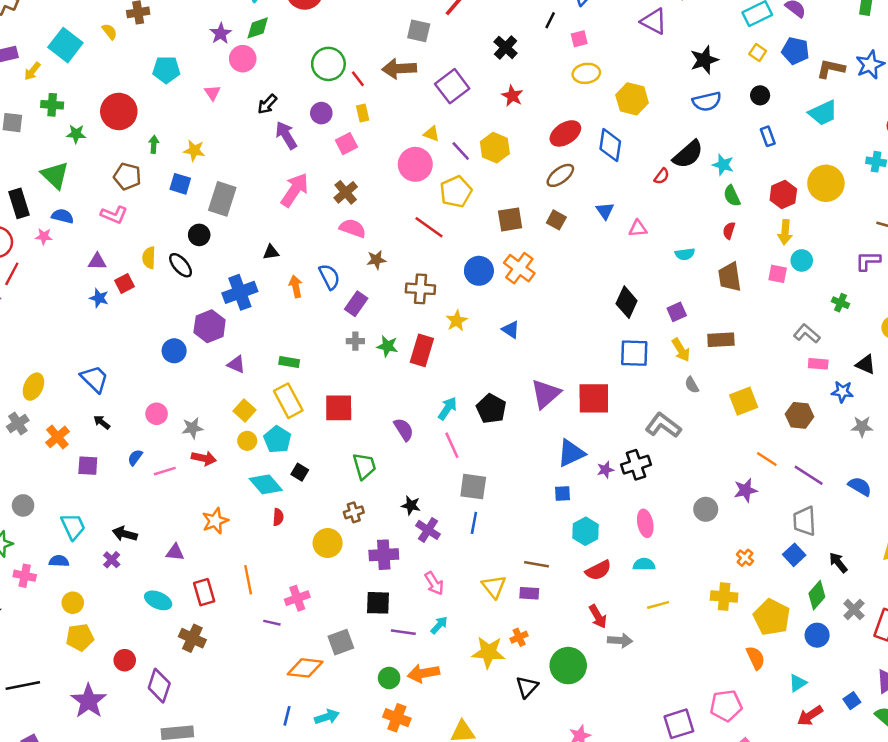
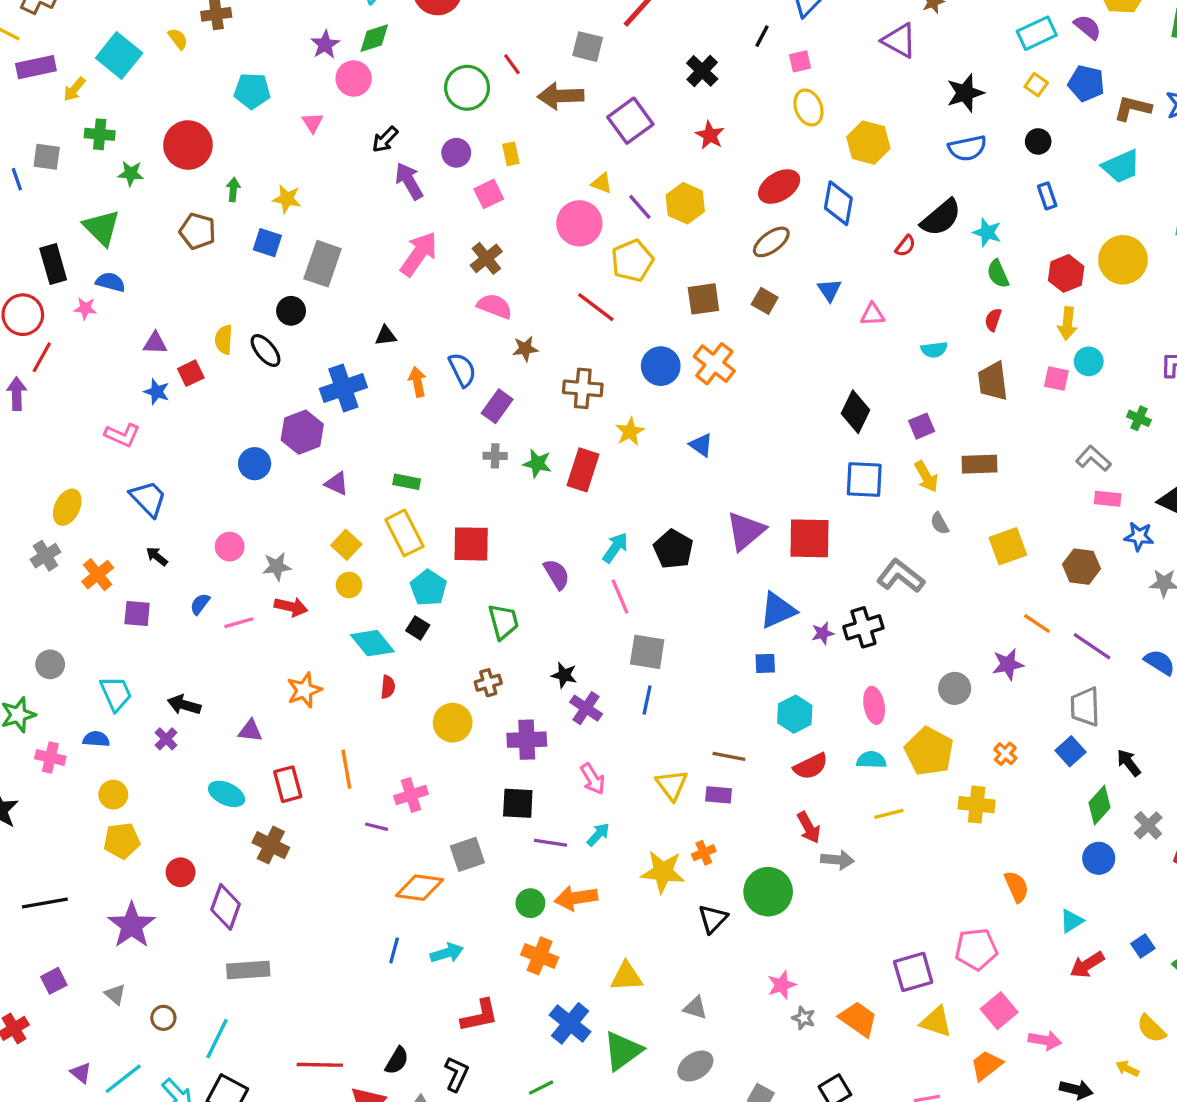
yellow ellipse: (586, 73) -> (808, 108), turned 75
red line: (358, 79) -> (512, 64), moved
pink L-shape: (114, 215) -> (122, 435), moved
cyan pentagon: (277, 439) -> (428, 588), moved
yellow pentagon: (772, 617) -> (929, 751), moved

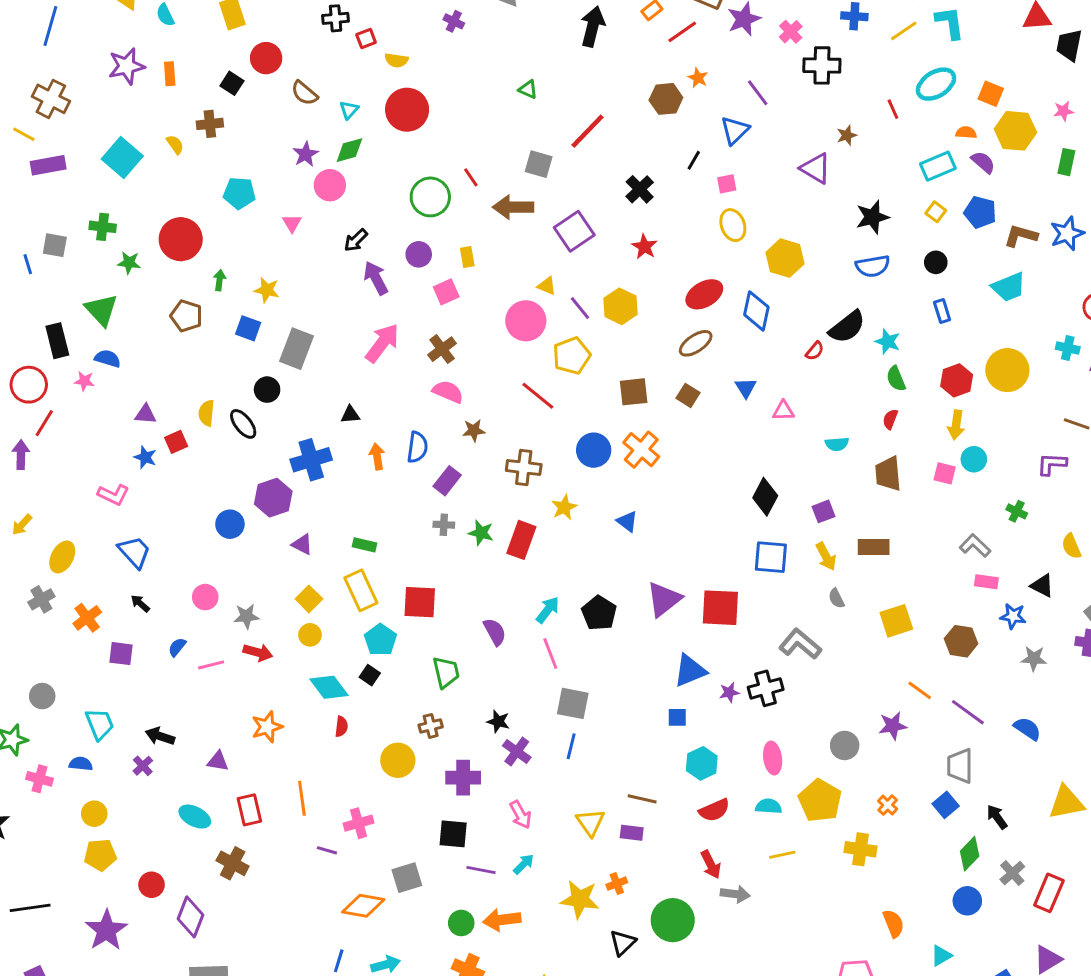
yellow arrow: (74, 89) -> (22, 525), moved
blue semicircle: (462, 370) -> (417, 447), turned 32

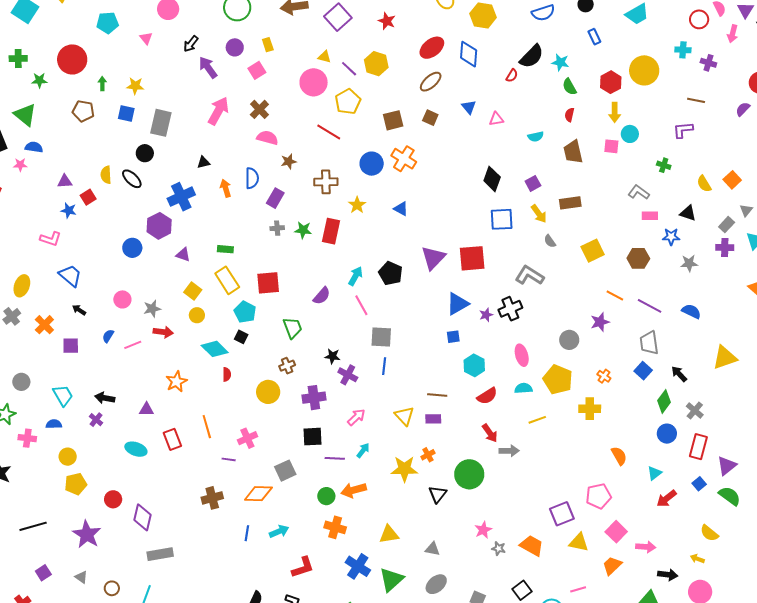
purple semicircle: (495, 632) -> (322, 296), turned 78
pink arrow: (520, 815) -> (356, 417), turned -96
brown cross: (233, 863) -> (212, 498), moved, turned -35
red rectangle: (1049, 893) -> (698, 447), moved

